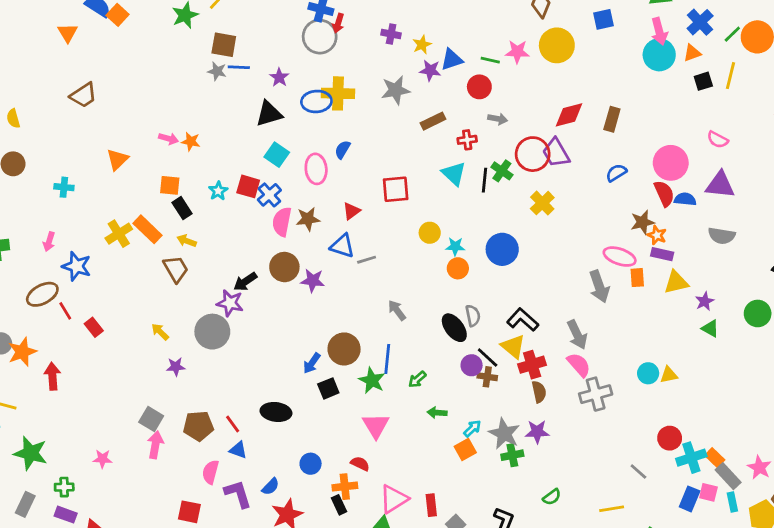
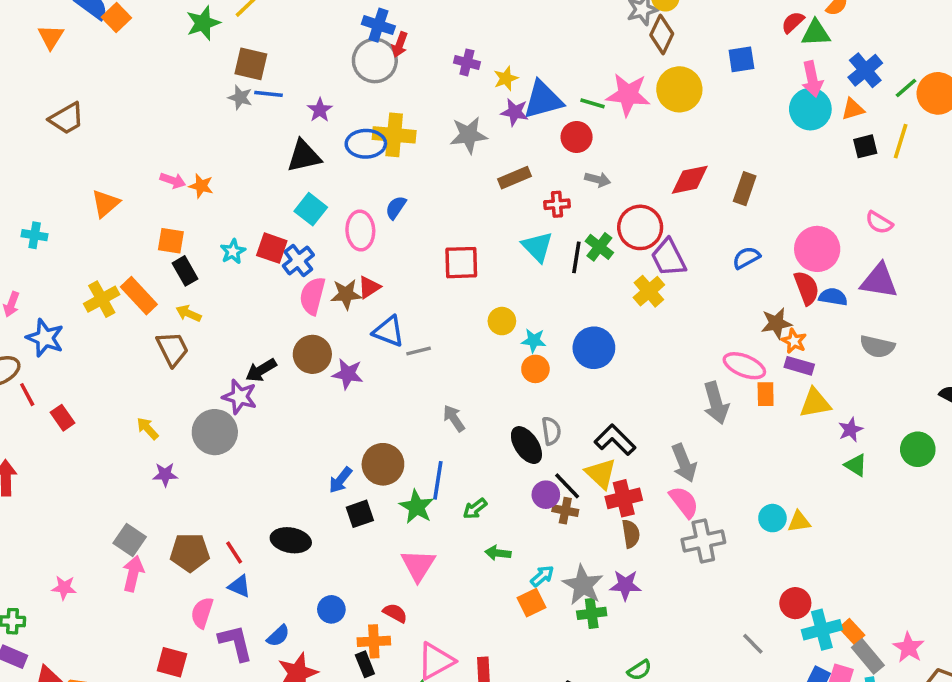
pink star: (517, 52) -> (628, 95), size x1.4
blue triangle: (452, 60) -> (543, 100), size x1.4
purple trapezoid: (556, 153) -> (668, 258), moved
red triangle: (351, 211) -> (369, 287), moved

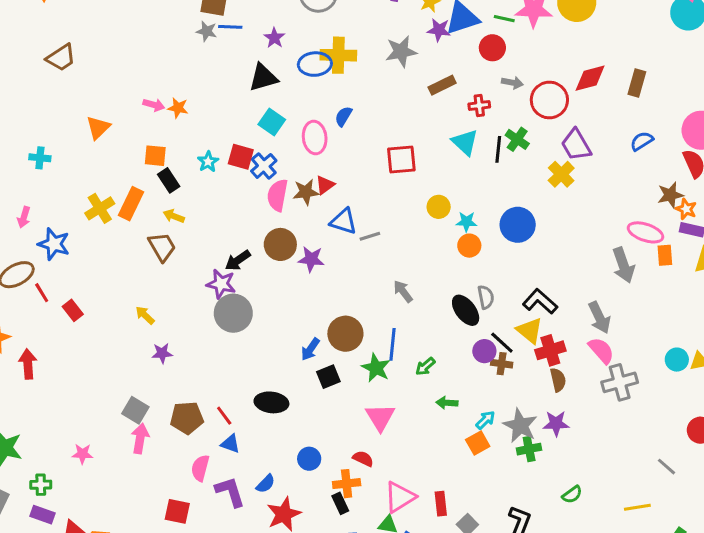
red circle: (640, 227) -> (549, 100), moved
orange rectangle: (139, 296) -> (131, 204), turned 72
gray circle: (215, 432) -> (233, 313), moved

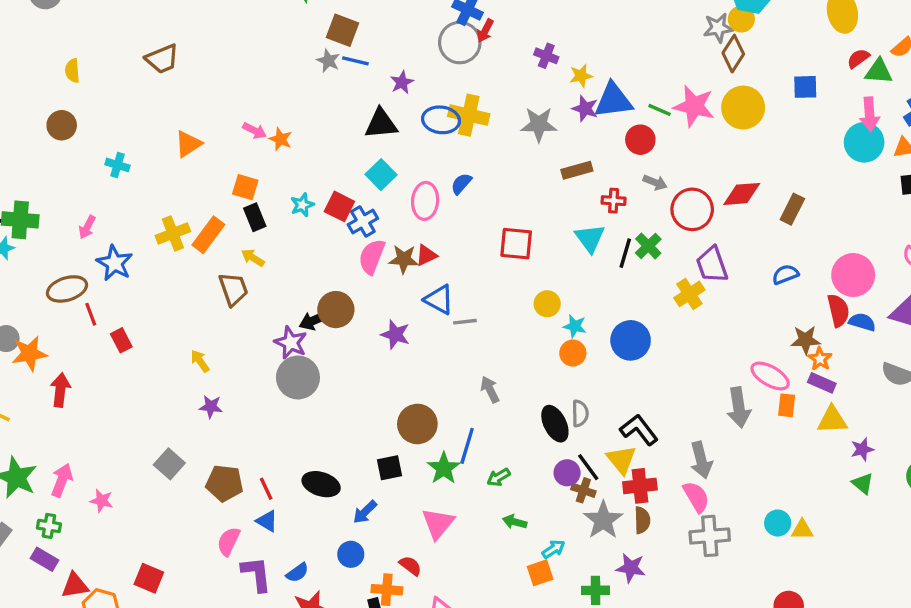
brown circle: (280, 244) -> (336, 310), moved
blue arrow: (310, 349) -> (365, 512), moved
gray star: (520, 426) -> (603, 520), moved
pink arrow: (140, 438) -> (62, 480), moved
red square: (177, 511) -> (149, 578), moved

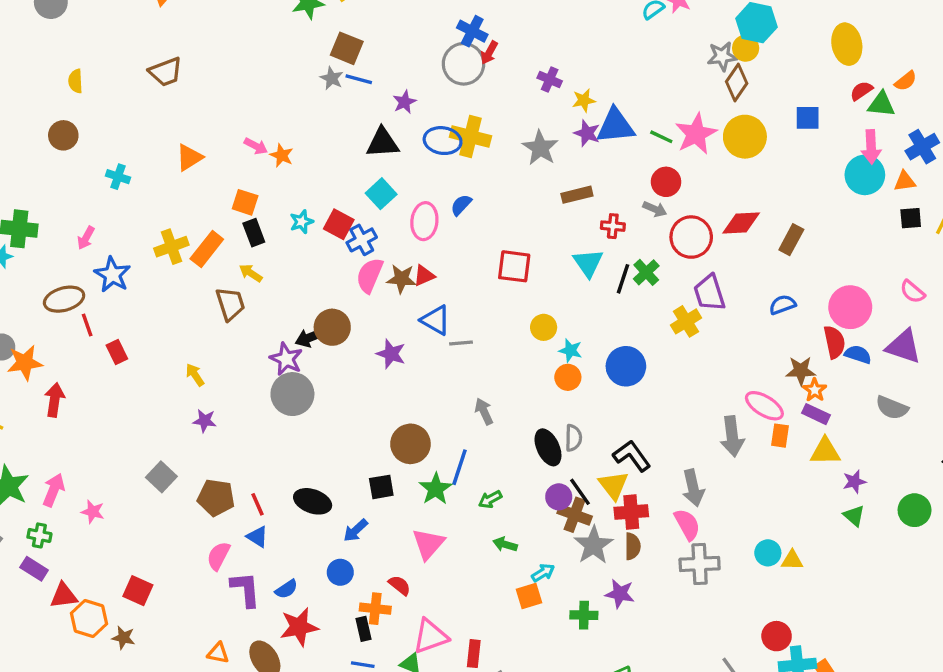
pink star: (694, 106) -> (696, 134), turned 30
gray star: (539, 124) -> (540, 148), turned 30
red circle: (640, 140) -> (666, 182), moved
brown cross: (583, 490) -> (575, 515), size x1.4

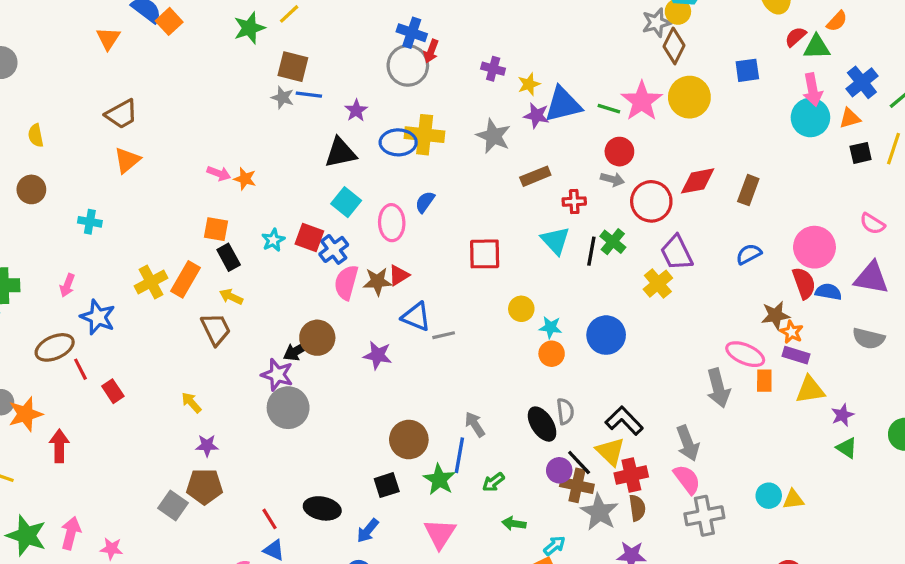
orange triangle: (189, 157) -> (127, 160), moved
gray arrow: (484, 411) -> (475, 424), moved
brown pentagon: (216, 498) -> (205, 486), moved

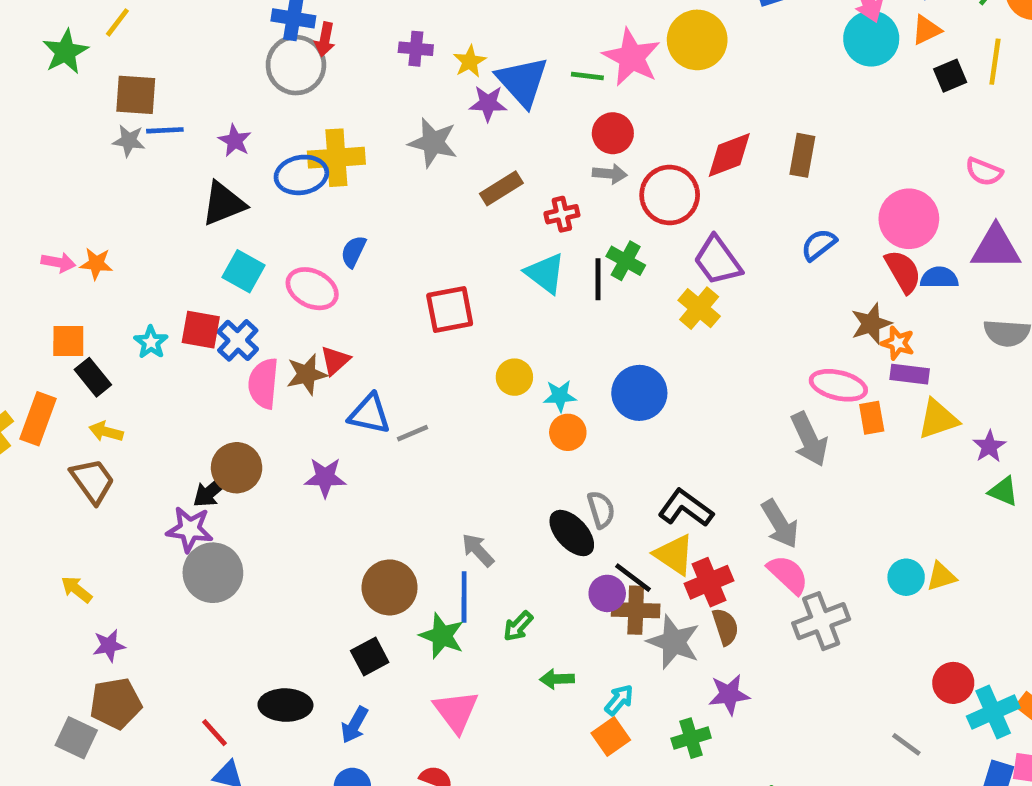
blue triangle: (563, 105) -> (522, 81), turned -48
pink ellipse: (392, 223) -> (312, 289), turned -52

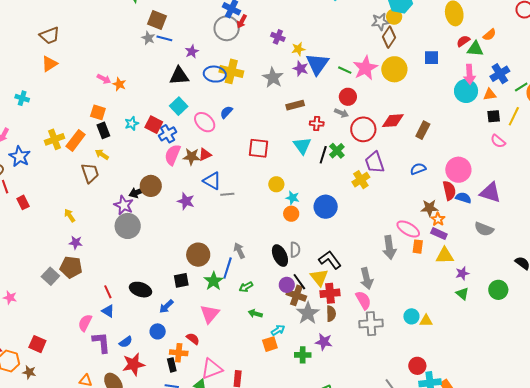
pink semicircle: (984, 172) -> (498, 141), moved

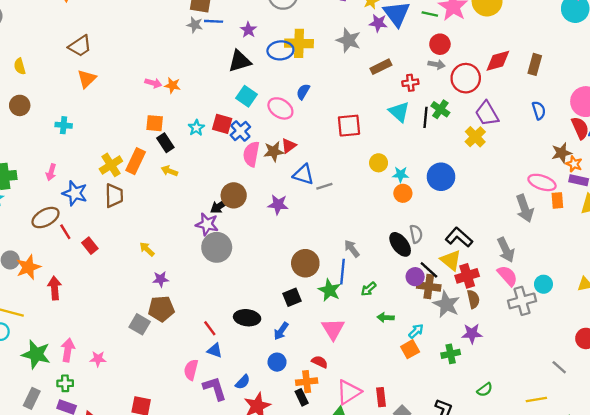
blue semicircle: (418, 169) -> (539, 110), turned 105
brown trapezoid: (90, 173) -> (114, 196), moved, turned 30
cyan circle: (411, 316) -> (543, 284), moved

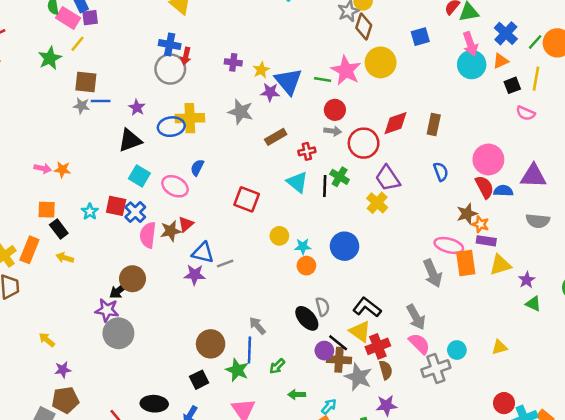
red square: (349, 126) -> (247, 199), turned 30
orange rectangle: (557, 200) -> (466, 263), size x1.5
purple star: (278, 204) -> (195, 275), moved

